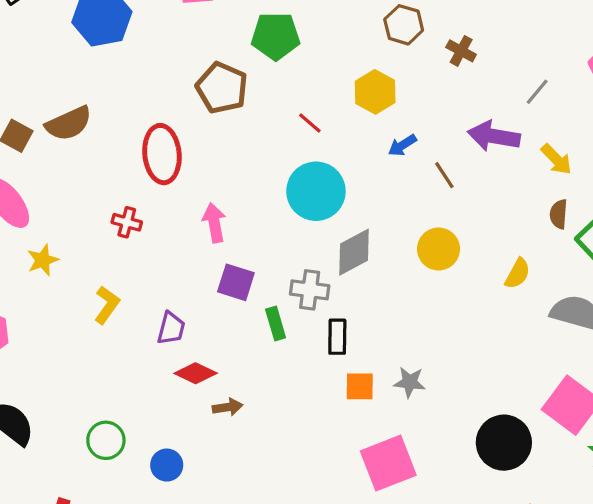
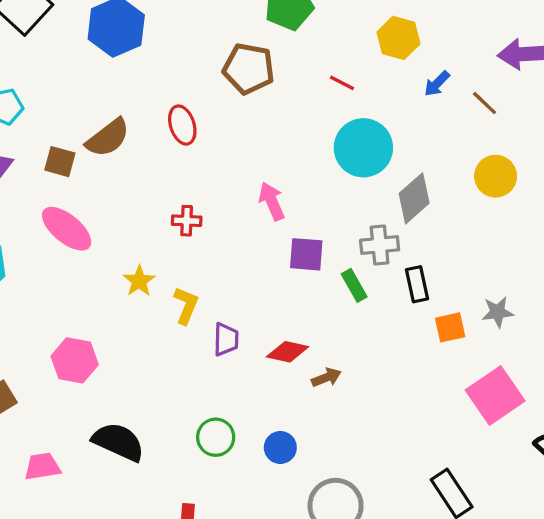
red ellipse: (162, 154) -> (182, 125), moved, size x0.7
yellow star: (43, 260) -> (139, 281), moved
purple trapezoid: (171, 328) -> (226, 339), moved

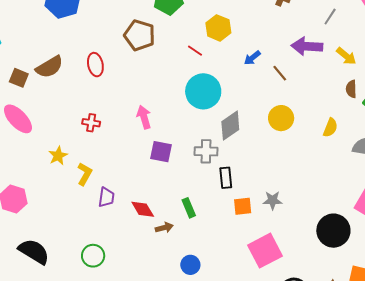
yellow hexagon: (398, 38) -> (218, 28), moved
green rectangle: (354, 285) -> (189, 208), moved
red diamond: (288, 352) -> (143, 209), turned 40
blue circle: (280, 447) -> (190, 265), moved

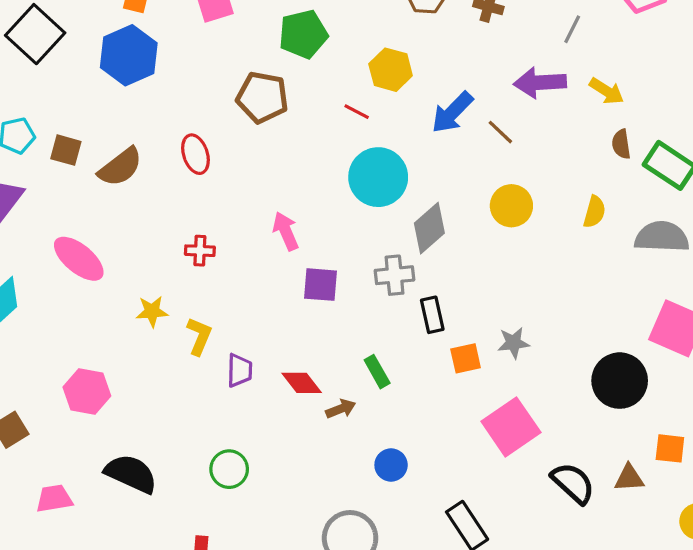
blue arrow: (252, 58) -> (452, 112), size x1.6
brown square: (19, 78) -> (66, 150), moved
yellow star: (58, 156) -> (152, 311), turned 30

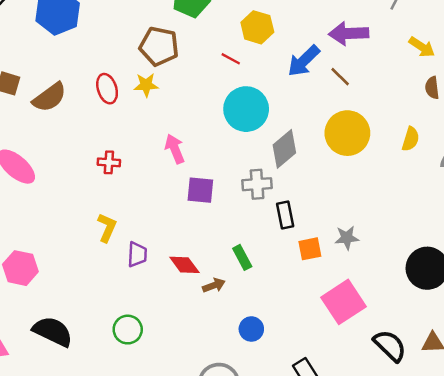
purple arrow: (540, 83) -> (349, 33), moved
yellow circle: (511, 206) -> (347, 133), size x1.4
yellow star: (152, 311) -> (146, 85), moved

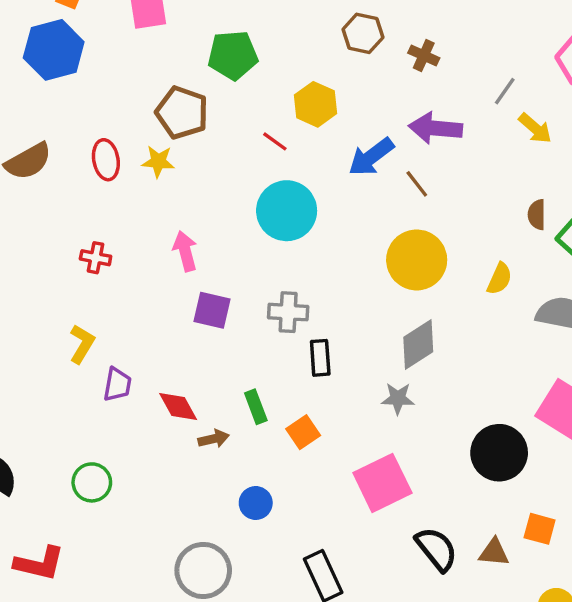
yellow arrow: (422, 47) -> (535, 128), moved
gray diamond: (284, 149) -> (418, 344), moved
orange square: (310, 249) -> (303, 432), moved, turned -30

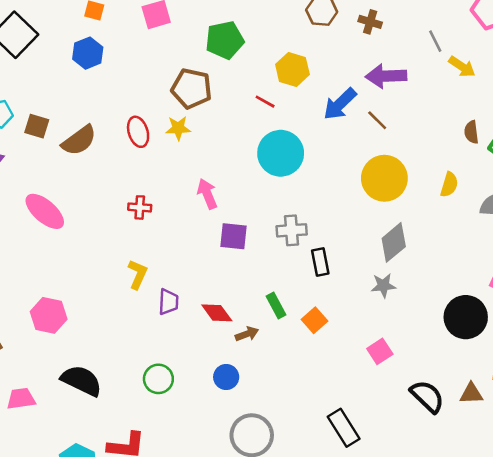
blue hexagon: (54, 50) -> (88, 53), size x0.7
gray line: (505, 91) -> (435, 41), turned -55
pink square: (382, 483) -> (380, 351), size x0.6
blue circle: (256, 503) -> (226, 377), moved

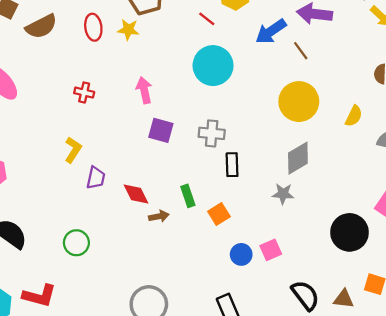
blue circle: (226, 377) -> (241, 254), moved

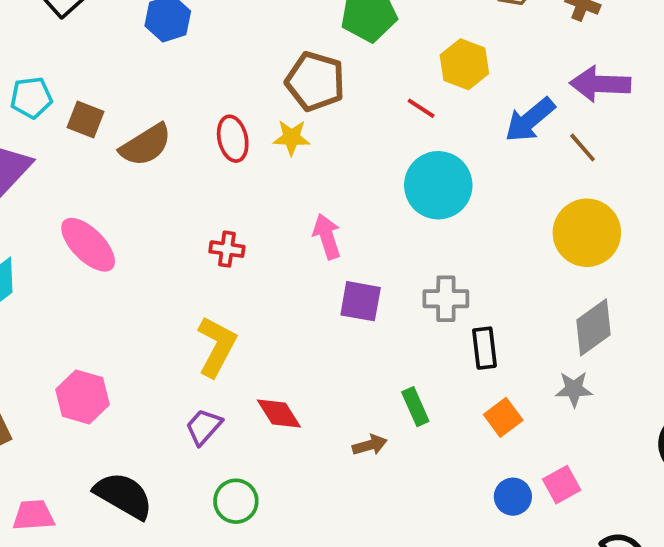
yellow L-shape: (73, 150) -> (217, 346), size x1.4
purple trapezoid: (96, 178) -> (204, 427), moved, turned -145
red diamond: (136, 194) -> (279, 414), moved
orange square: (219, 214) -> (503, 417), moved

